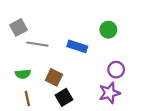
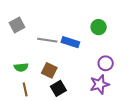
gray line: (37, 44) -> (47, 40), moved

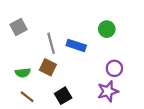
gray line: (47, 40) -> (51, 43), turned 66
brown square: (49, 70) -> (48, 67), moved
brown line: (25, 89) -> (27, 97), turned -40

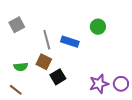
purple circle: (114, 68) -> (121, 84), moved
black square: (63, 96) -> (58, 77), moved
brown line: (27, 97) -> (16, 90), moved

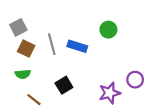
brown square: (44, 62) -> (26, 49), moved
purple circle: (121, 84) -> (135, 80), moved
brown line: (16, 90) -> (34, 100), moved

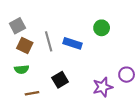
brown line: (34, 100) -> (32, 93), turned -48

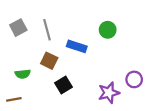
gray line: (49, 41) -> (47, 30), moved
brown square: (25, 45) -> (49, 61), moved
brown line: (32, 93) -> (14, 99), moved

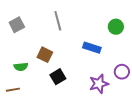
gray line: (47, 30) -> (58, 21), moved
green circle: (108, 30) -> (116, 27), moved
blue rectangle: (77, 46) -> (92, 48), moved

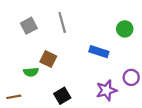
gray square: (17, 25) -> (29, 26), moved
green semicircle: (21, 67) -> (31, 72), moved
black square: (58, 77) -> (62, 96), moved

